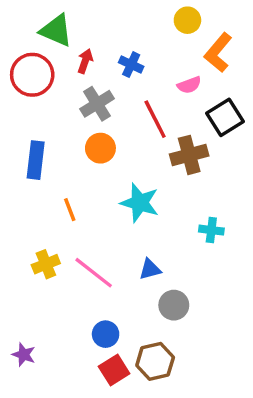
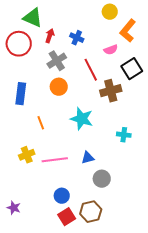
pink line: (94, 273) -> (55, 160), turned -45

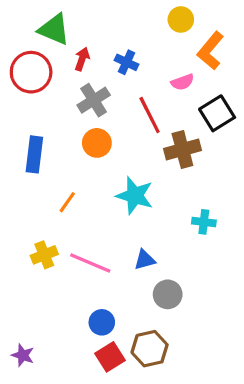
orange line: (41, 123) -> (67, 202), turned 56
pink line: (55, 160) -> (90, 263), turned 30
purple star: (14, 208) -> (23, 355), moved

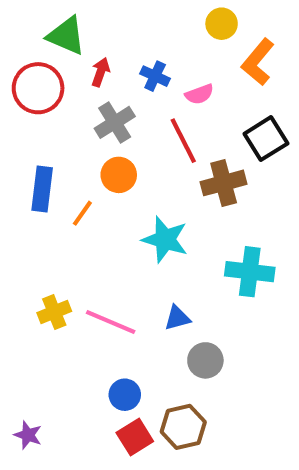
pink semicircle: (182, 82) -> (199, 94), moved
orange line: (67, 202) -> (82, 213), moved
cyan cross: (204, 222) -> (250, 272), size x1.6

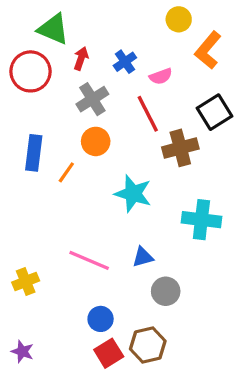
blue cross: (155, 76) -> (125, 62), turned 30
yellow cross: (54, 312) -> (26, 281), moved

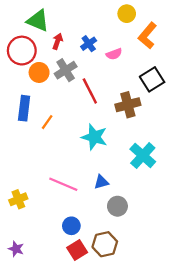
red line: (148, 114) -> (90, 91), moved
orange circle: (96, 141) -> (39, 72), moved
cyan cross: (201, 220) -> (143, 155), turned 35

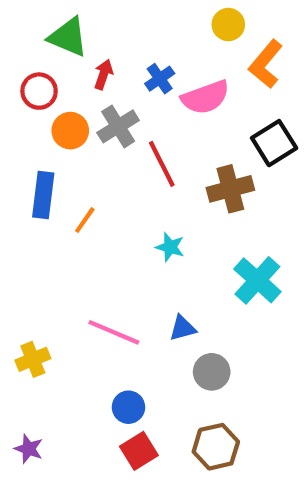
red circle: (22, 51) -> (39, 91), size x0.7
pink semicircle: (114, 54) -> (205, 97), size x1.6
cyan star: (94, 137) -> (170, 247), size x0.6
brown hexagon: (105, 244) -> (216, 447), moved

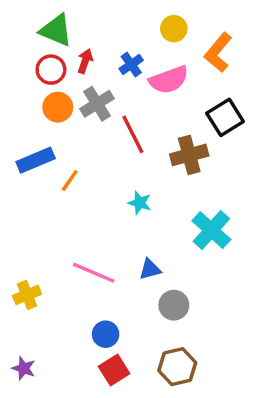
yellow circle: (228, 25) -> (174, 29), moved
red circle: (39, 91) -> (51, 70), moved
blue rectangle: (43, 195) -> (36, 160), turned 60

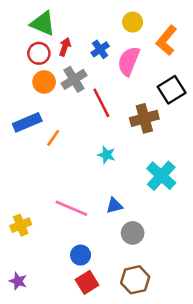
pink semicircle: (169, 80) -> (129, 61), turned 132

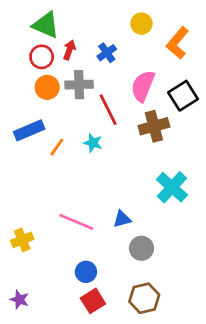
pink semicircle: (129, 61) -> (143, 86), moved
gray cross: (74, 79) -> (79, 85), turned 30
cyan star: (107, 155) -> (93, 143), moved

